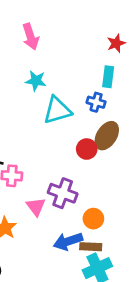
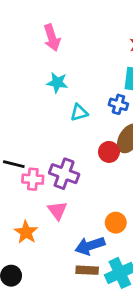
cyan triangle: (57, 110) -> (79, 113), size x0.6
purple cross: (63, 193) -> (64, 174), moved
brown rectangle: (91, 247) -> (87, 270), moved

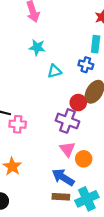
purple cross: (64, 174) -> (67, 121), moved
pink triangle: (57, 210) -> (67, 149), moved
blue arrow: (90, 246) -> (63, 177), turned 50

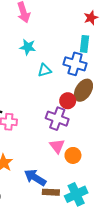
blue cross: (86, 65) -> (75, 64), size x1.5
blue arrow: (63, 177) -> (35, 178), moved

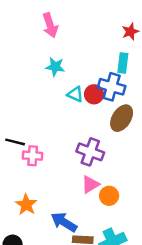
cyan triangle: (45, 70) -> (75, 94), turned 40
red circle: (68, 101) -> (94, 94), moved
pink triangle: (57, 146) -> (90, 185), turned 35

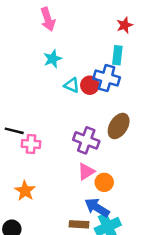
cyan star: (55, 67) -> (53, 59), turned -30
brown ellipse: (122, 118) -> (119, 126), moved
blue arrow: (64, 222) -> (97, 208), moved

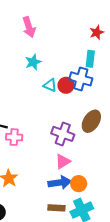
orange circle: (104, 182) -> (79, 184), moved
blue arrow: (97, 208) -> (60, 183), moved, turned 140

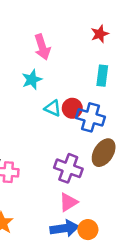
pink arrow: (29, 27) -> (42, 47), moved
red star: (97, 32) -> (100, 34), moved
blue cross: (81, 79) -> (91, 117), moved

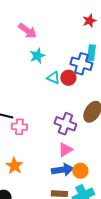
pink arrow: (42, 47) -> (27, 31), moved, turned -36
blue cross: (91, 117) -> (81, 64), moved

